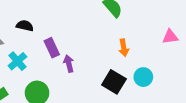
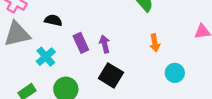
purple arrow: (69, 64) -> (105, 44), moved
black square: (114, 82) -> (111, 75), moved

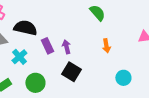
black semicircle: (53, 20) -> (25, 28), size x1.6
cyan circle: (175, 73) -> (123, 78), moved

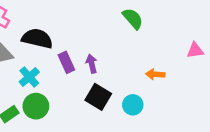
orange arrow: (106, 46) -> (155, 74), moved, turned 104
cyan circle: (123, 78) -> (133, 105), moved
green circle: (35, 83) -> (36, 106), moved

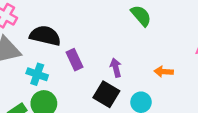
purple arrow: (92, 64) -> (116, 68), moved
cyan cross: (29, 77) -> (37, 74), turned -30

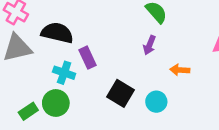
purple arrow: (116, 68) -> (149, 45), moved, turned -144
cyan cross: (37, 74) -> (64, 73), moved

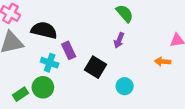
orange arrow: (180, 70) -> (163, 62), moved
black square: (121, 93) -> (95, 67), moved

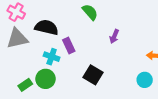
green semicircle: (125, 13) -> (90, 12), moved
black square: (95, 67) -> (93, 75), moved
cyan circle: (125, 86) -> (145, 80), moved

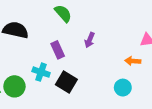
purple rectangle: (69, 45) -> (58, 50), moved
cyan cross: (52, 57) -> (41, 72), moved

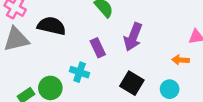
purple arrow: (90, 40) -> (133, 37), size x1.6
black square: (66, 82) -> (132, 83), moved

